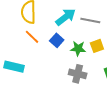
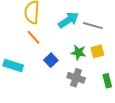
blue square: (57, 40) -> (51, 60), moved

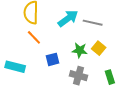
yellow square: (97, 51) -> (99, 48), turned -32
blue square: (51, 60) -> (53, 59), turned 32

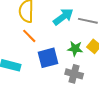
blue square: (53, 59) -> (48, 58), size x1.5

